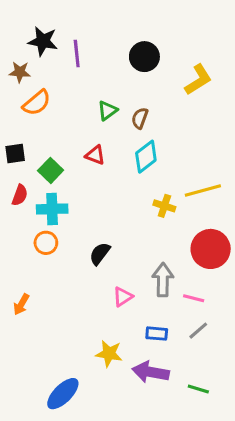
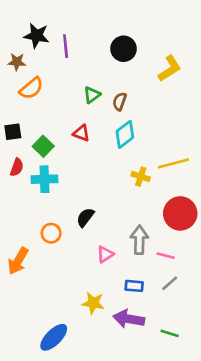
orange circle: (46, 243) -> (51, 233), moved
orange arrow: (21, 304) -> (18, 261), size x1.5

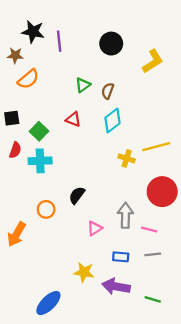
gray line: (170, 283) -> (153, 254), turned 35

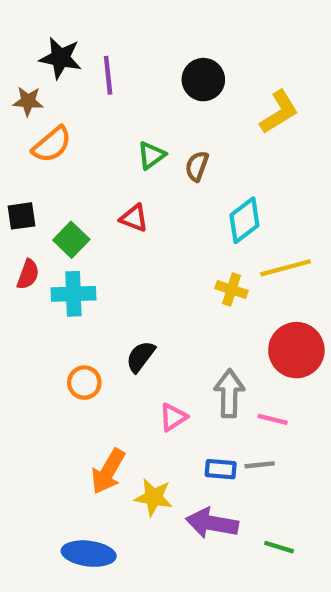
cyan diamond: (112, 121) -> (244, 220), moved
orange arrow: (16, 234) -> (108, 471), moved
gray line: (153, 254) -> (260, 465), moved
blue ellipse: (48, 303) -> (89, 554), turned 52

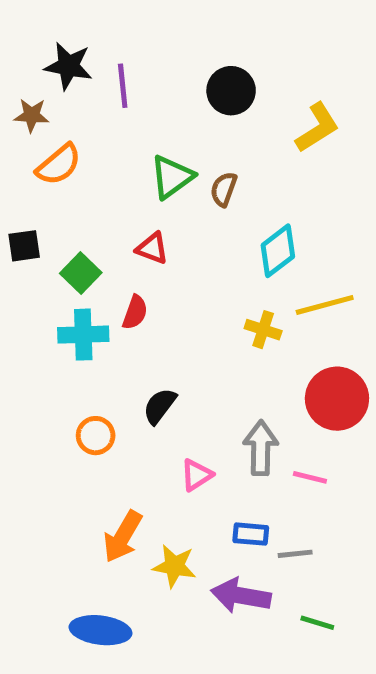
green triangle: (151, 155) -> (172, 177), size x1.4
red semicircle: (28, 274) -> (135, 312), moved
gray line: (260, 465) -> (295, 554), moved

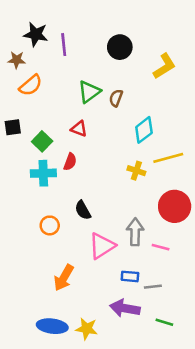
black semicircle: (160, 406) -> (83, 210), turned -66
pink triangle: (197, 475) -> (102, 246), size x1.6
yellow star: (174, 566) -> (87, 329), moved

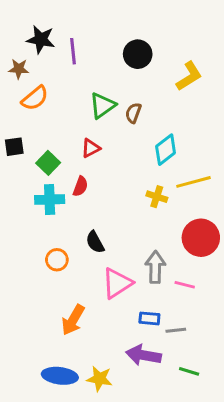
red triangle: (79, 129) -> (91, 148), turned -48

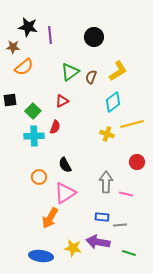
yellow L-shape: (189, 76) -> (118, 71), moved
red circle: (201, 238) -> (137, 162), size x0.6
pink triangle: (117, 283) -> (65, 193), moved
yellow star: (99, 379) -> (73, 248), moved

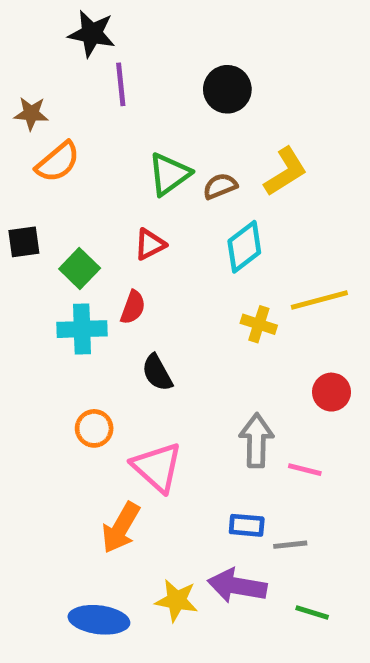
black star: (28, 27) -> (92, 34), moved
brown semicircle: (91, 77) -> (220, 186), turned 48
cyan diamond: (113, 102) -> (244, 247), moved
black semicircle: (65, 165) -> (157, 373), moved
pink triangle: (65, 193) -> (157, 467), turned -45

